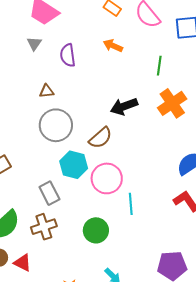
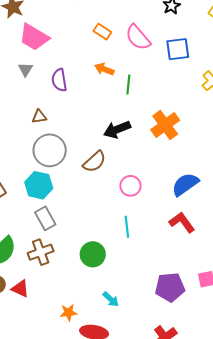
green line: (159, 66) -> (128, 85), moved
cyan hexagon: (74, 165) -> (39, 185), moved
pink circle: (107, 178) -> (130, 186), moved, size x0.7

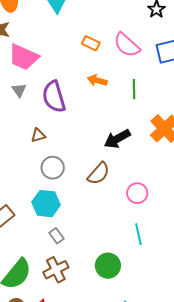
purple semicircle: (59, 80) -> (54, 97), size x1.4
green line: (128, 85) -> (134, 89), moved
gray circle: (50, 150) -> (53, 168), size x0.7
gray rectangle: (45, 218) -> (56, 236), size x0.7

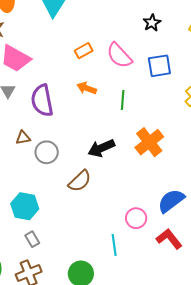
orange rectangle: (91, 43) -> (84, 51), turned -60
gray circle: (53, 168) -> (47, 152), moved
pink circle: (137, 193) -> (136, 218), moved

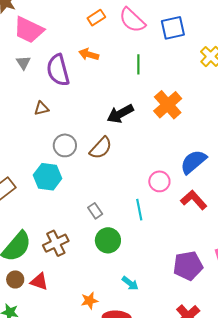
orange arrow: (87, 88) -> (89, 54), moved
gray circle: (47, 152) -> (65, 145), moved
gray rectangle: (32, 239) -> (95, 211), moved

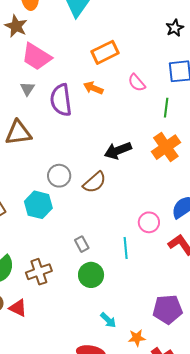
orange rectangle: (96, 18) -> (105, 52), size x1.5
pink semicircle: (132, 20) -> (137, 83), moved, size x0.7
green line: (138, 64) -> (166, 108), moved
brown triangle: (41, 108) -> (18, 133), moved, size x1.8
orange star: (89, 301) -> (137, 338), moved

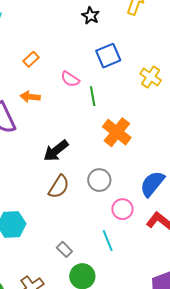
orange rectangle: (105, 52) -> (31, 59), size x0.6
green line: (166, 108) -> (93, 96), moved
black arrow: (118, 151) -> (56, 151), moved
gray circle: (59, 176) -> (99, 180), moved

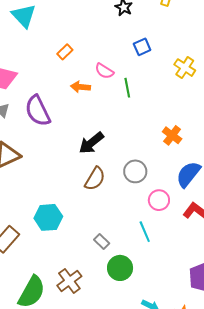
blue square: (108, 56) -> (142, 47), size x0.7
orange arrow: (30, 97) -> (81, 87), moved
orange cross: (117, 132) -> (172, 135), moved, size x0.7

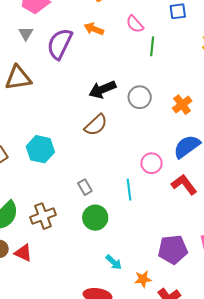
orange arrow: (81, 87) -> (94, 29), moved
purple semicircle: (38, 111) -> (60, 44), turned 36
gray circle: (135, 171) -> (140, 97), moved

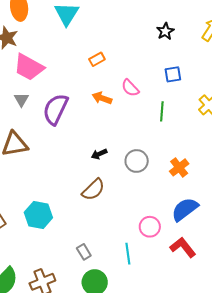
orange arrow: (94, 29) -> (102, 98), moved
green line: (152, 46) -> (162, 111), moved
black arrow: (102, 89) -> (99, 154), size x0.6

